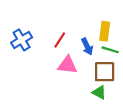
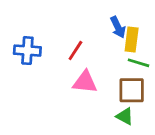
blue cross: (22, 40) -> (27, 51), turned 35
blue arrow: (87, 47) -> (118, 27), moved

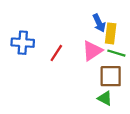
red line: (75, 51) -> (56, 53), moved
pink triangle: (85, 82) -> (92, 51), moved, turned -40

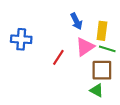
blue arrow: (99, 23) -> (76, 21), moved
red line: (56, 53) -> (58, 57), moved

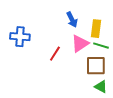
green triangle: (97, 90) -> (101, 87), moved

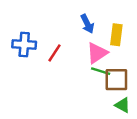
green line: (101, 46) -> (101, 71), moved
red line: (55, 54) -> (54, 53), moved

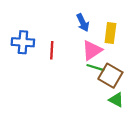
red line: (54, 53) -> (52, 50), turned -30
brown square: (116, 80) -> (110, 76), turned 30

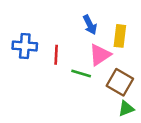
green line: (95, 68) -> (81, 74), moved
green triangle: (116, 100) -> (126, 109), turned -49

